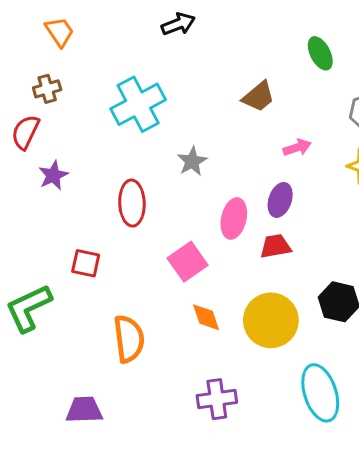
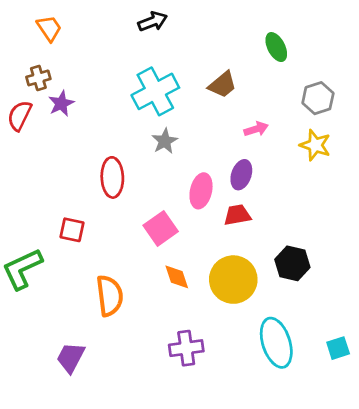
cyan cross: (138, 104) -> (155, 91), moved
purple star: (53, 175) -> (61, 103), moved
purple trapezoid: (84, 410) -> (71, 358), turned -60

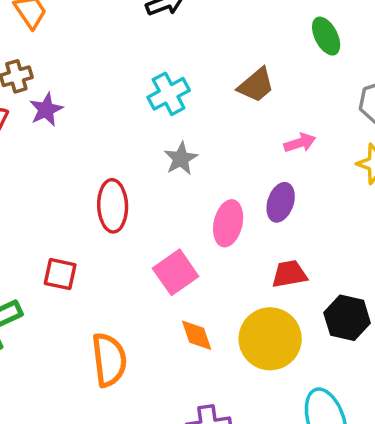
cyan cross: (155, 91) -> (169, 94), size x0.7
red trapezoid: (237, 215) -> (289, 274), moved

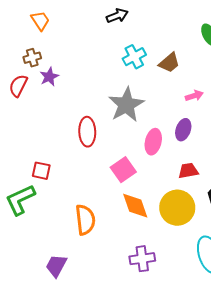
cyan cross: (169, 94) -> (134, 57), moved
gray star: (181, 159) -> (126, 105), size x1.8
red square: (60, 274) -> (41, 171), moved
orange diamond: (197, 335) -> (135, 206), size x1.4

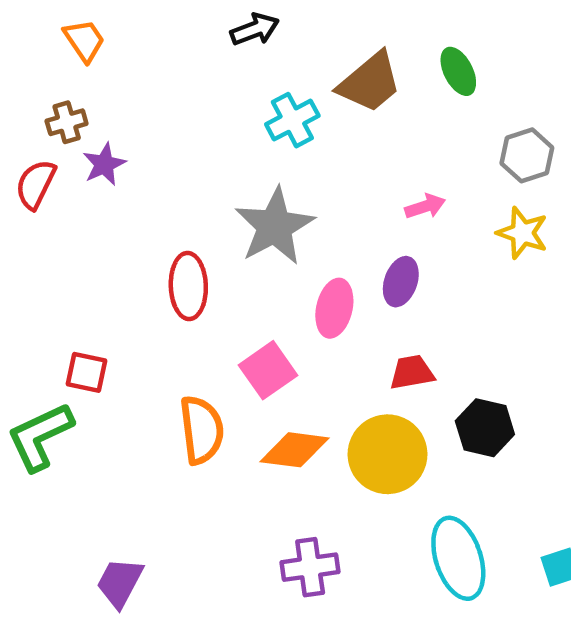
brown trapezoid: (169, 63) -> (370, 82), moved, size x1.4
orange diamond: (135, 206) -> (295, 450), turned -64
orange semicircle: (85, 220) -> (202, 430), moved

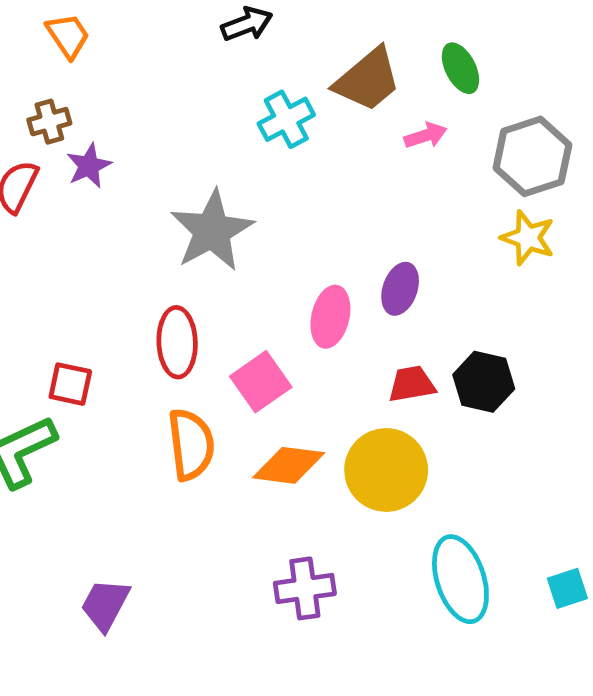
gray hexagon: (527, 155) -> (532, 156), size x1.4
pink arrow: (425, 206) -> (426, 136), moved
gray star: (275, 226) -> (212, 231), moved
red ellipse: (188, 286) -> (177, 342), moved
black hexagon: (485, 428) -> (484, 382), moved

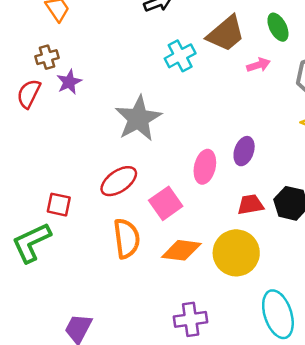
red ellipse: (177, 342) -> (119, 181), turned 57

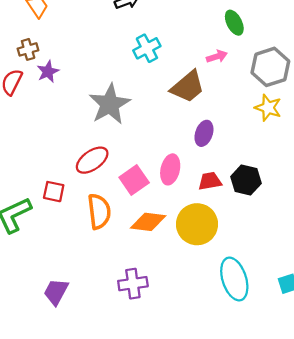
brown trapezoid: (226, 34) -> (188, 87), moved
pink ellipse: (205, 167) -> (170, 169), moved
red square: (59, 205) -> (54, 192), moved
purple cross: (191, 319) -> (133, 284), moved

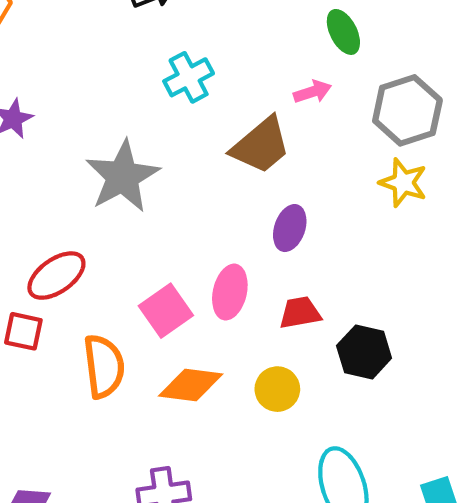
red ellipse: (92, 160) -> (56, 276), moved
black hexagon: (246, 180) -> (364, 352), moved
yellow circle: (197, 224) -> (277, 389), size x0.6

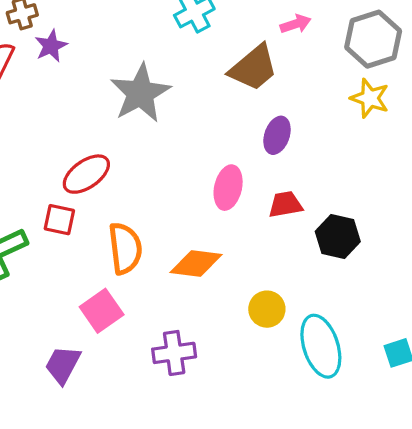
pink square: (166, 311) -> (102, 311), moved
yellow circle: (277, 389) -> (267, 309), moved

